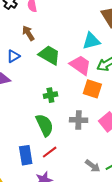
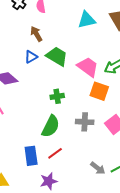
cyan triangle: (91, 41) -> (87, 20), moved
blue triangle: (13, 56) -> (31, 57), moved
green semicircle: (45, 125) -> (51, 126), turned 50

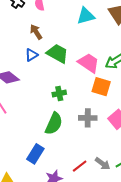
red line: (55, 153) -> (80, 166), moved
blue rectangle: (31, 156) -> (35, 154), turned 42

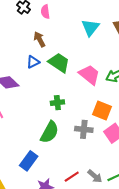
cyan triangle: (86, 16) -> (90, 28), turned -42
orange square: (101, 87) -> (102, 111), moved

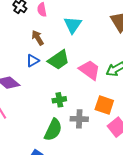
cyan triangle: (90, 28) -> (73, 25), moved
green trapezoid: (59, 63) -> (59, 60), turned 115
gray cross: (84, 129) -> (79, 119), moved

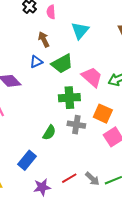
green cross: (59, 100) -> (69, 98), moved, size x1.5
green semicircle: (53, 130) -> (49, 133), size x0.7

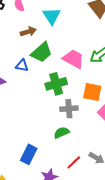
brown arrow: (44, 39) -> (28, 32), moved, turned 112
blue triangle: (36, 62) -> (22, 66), moved, turned 48
green semicircle: (49, 133) -> (62, 133), moved, turned -133

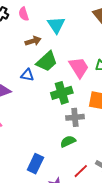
pink trapezoid: (73, 59) -> (79, 67), turned 30

